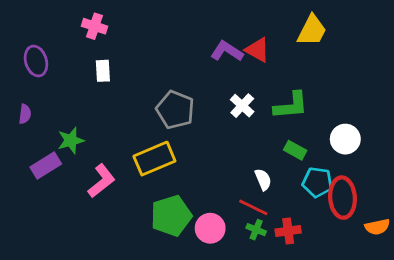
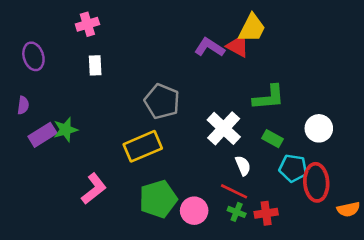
pink cross: (94, 26) -> (87, 24), turned -35
yellow trapezoid: (312, 30) -> (252, 28), moved
white cross: (242, 106) -> (224, 128), moved, size x1.5
purple rectangle: (46, 166) -> (42, 135), moved
pink L-shape: (101, 181) -> (94, 189), moved

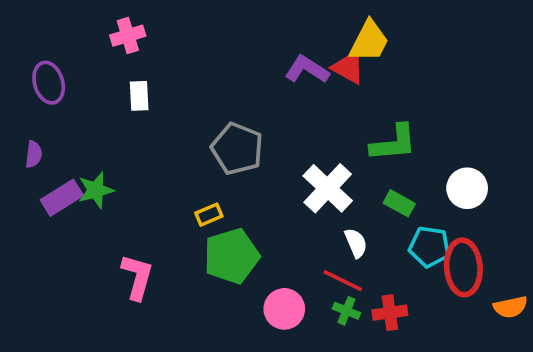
yellow rectangle: (143, 146) -> (209, 215), size x0.5
pink L-shape: (94, 189) -> (137, 277), turned -36
green pentagon: (158, 199) -> (231, 256), moved

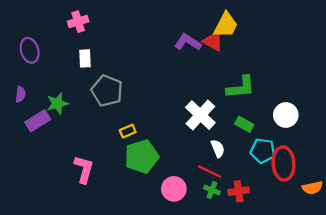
gray pentagon: (237, 149) -> (107, 91), moved
green star: (96, 190) -> (57, 103), moved

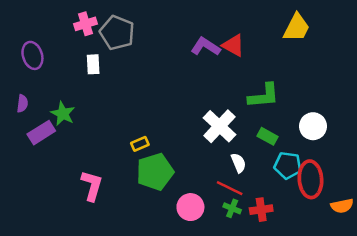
yellow trapezoid: (226, 25) -> (297, 28), moved
gray pentagon: (107, 91) -> (117, 33), moved
green star: (57, 103) -> (63, 114), turned -30

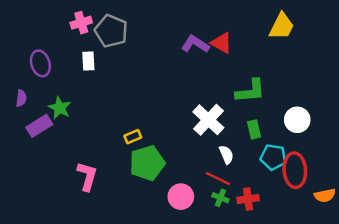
purple ellipse: (32, 55) -> (40, 63), moved
green rectangle: (267, 136) -> (254, 129), turned 48

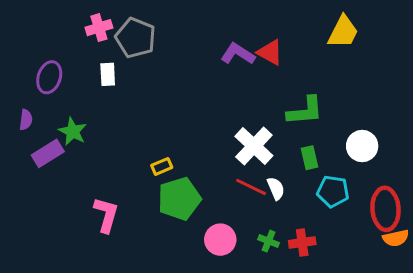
purple ellipse: (40, 63) -> (49, 77), turned 35
red ellipse: (295, 170) -> (386, 209), moved
red line: (218, 179) -> (251, 187), moved

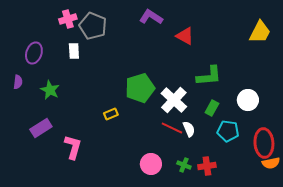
yellow trapezoid: (343, 32) -> (260, 32), moved
purple L-shape: (238, 54) -> (151, 17), moved
purple rectangle: (48, 153) -> (41, 128), moved
green rectangle: (309, 158) -> (212, 108), turned 42
green pentagon: (179, 199) -> (140, 88), moved

